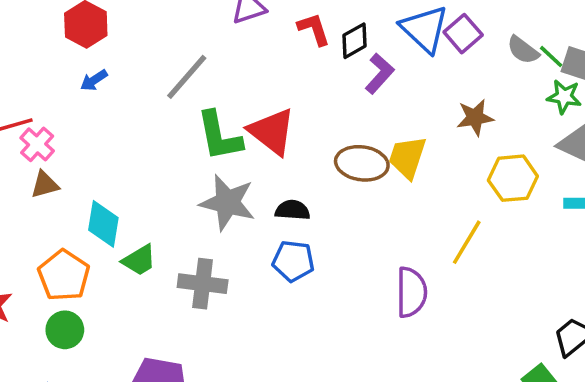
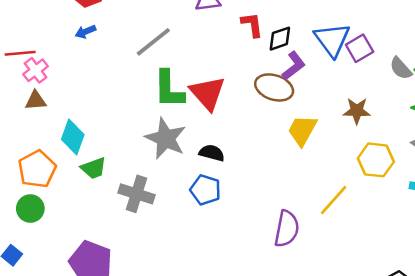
brown ellipse: (362, 163) -> (274, 87), moved

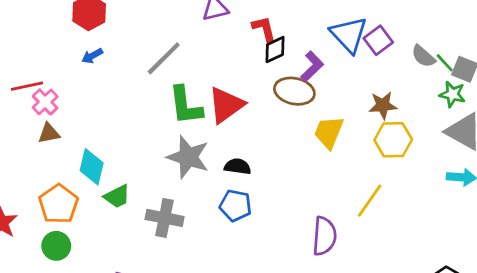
black diamond: (280, 39) -> (275, 50), moved
red triangle: (208, 93) -> (226, 105), turned 42
yellow hexagon: (376, 160) -> (393, 140), moved

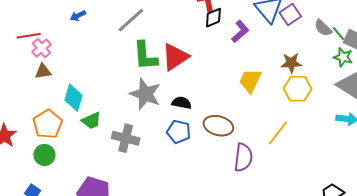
brown ellipse: (294, 91) -> (218, 126), moved

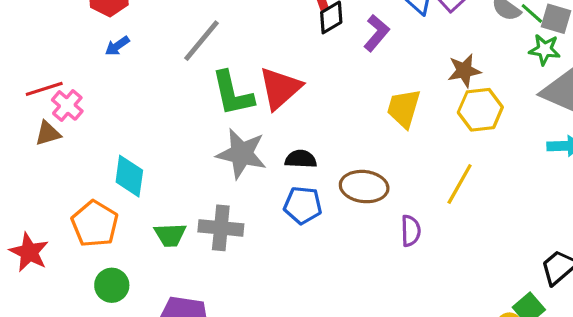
brown triangle: (43, 71) -> (48, 133), moved
green trapezoid: (91, 121) -> (170, 235), moved, turned 30
green circle: (44, 155) -> (112, 285), moved
purple semicircle: (243, 157) -> (411, 231), size x0.7

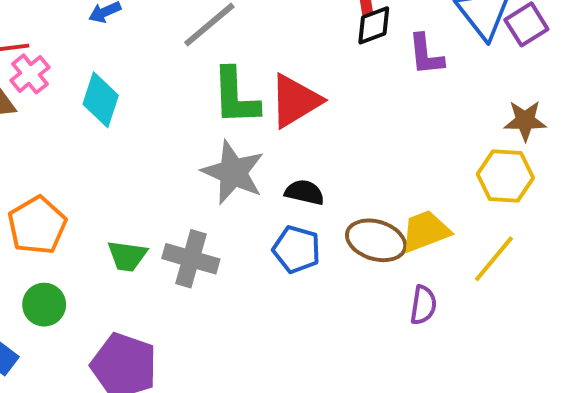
purple L-shape: (377, 33) -> (426, 55), turned 123
yellow trapezoid: (404, 108) -> (425, 231), moved, turned 42
yellow hexagon: (480, 110) -> (505, 176), moved
cyan diamond: (129, 176) -> (101, 100), moved

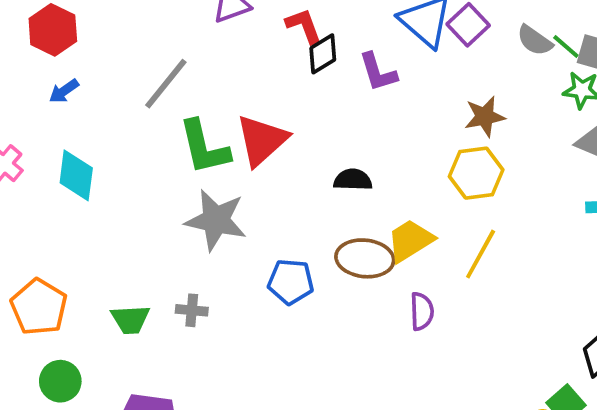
black semicircle: (304, 192) -> (353, 180), moved
gray cross: (191, 259) -> (192, 310), size x0.6

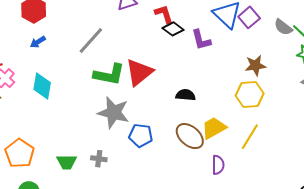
black diamond: (323, 54) -> (173, 29), turned 65
green L-shape: (204, 147) -> (109, 74), turned -68
brown ellipse: (365, 258) -> (190, 136), turned 32
blue pentagon: (291, 282) -> (141, 135), moved

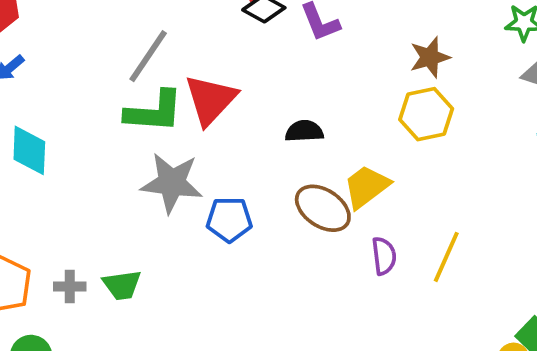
gray line: (91, 41) -> (148, 56), moved
yellow line: (250, 137) -> (446, 257), moved
gray cross: (99, 159) -> (70, 287), moved
green trapezoid: (67, 162) -> (122, 285), moved

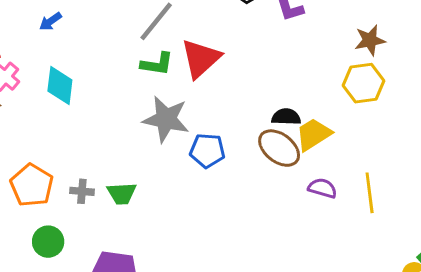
green L-shape: (154, 112) -> (157, 64), size x0.7
black semicircle: (304, 131) -> (286, 117), moved
purple semicircle: (384, 256) -> (322, 188), turned -72
yellow line: (446, 257) -> (370, 193), turned -36

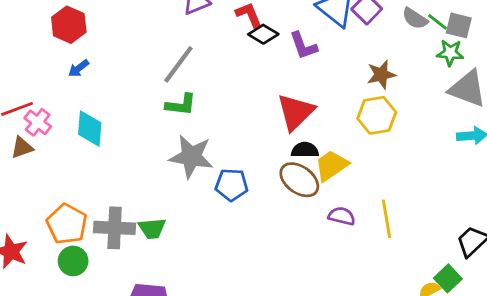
red triangle: (201, 59) -> (296, 112), moved
gray cross: (82, 191) -> (115, 228), size x1.8
green circle: (48, 242) -> (73, 261), moved

